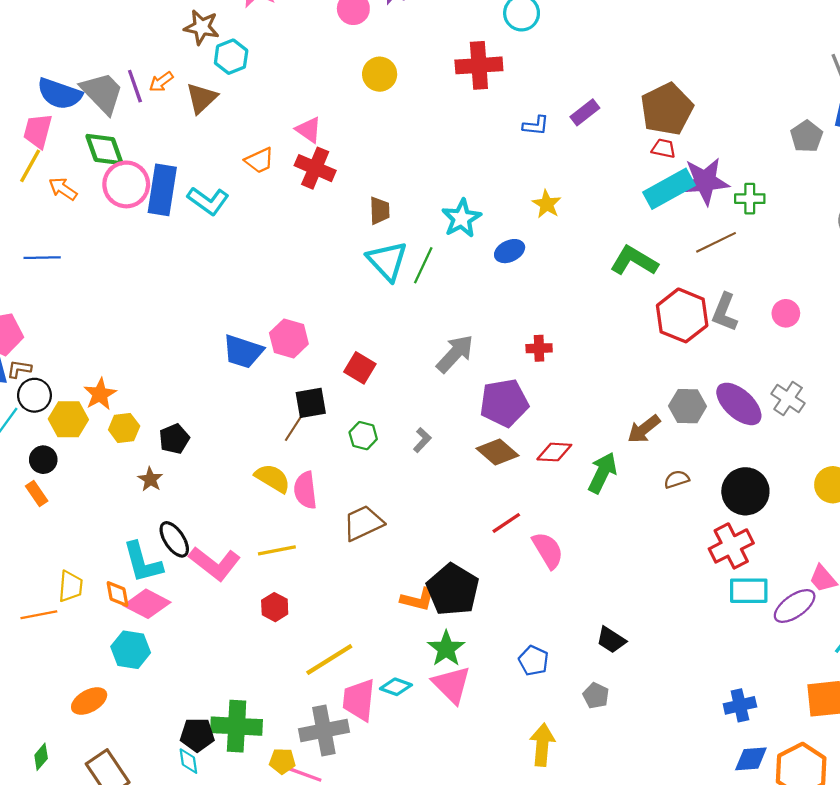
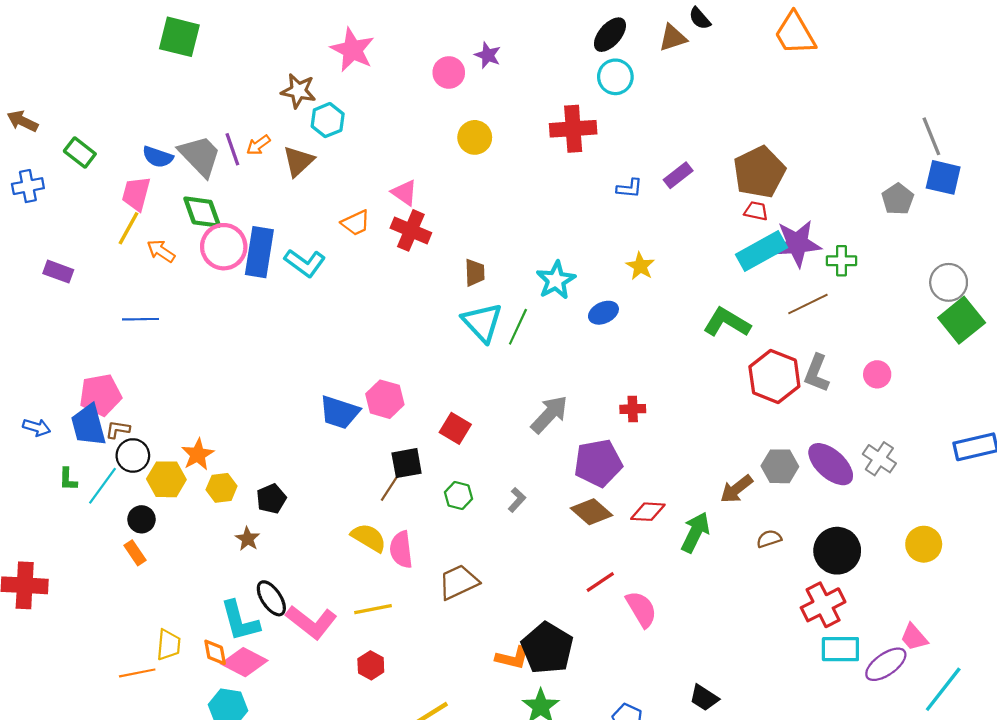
blue semicircle: (60, 94) -> (158, 157), size x0.7

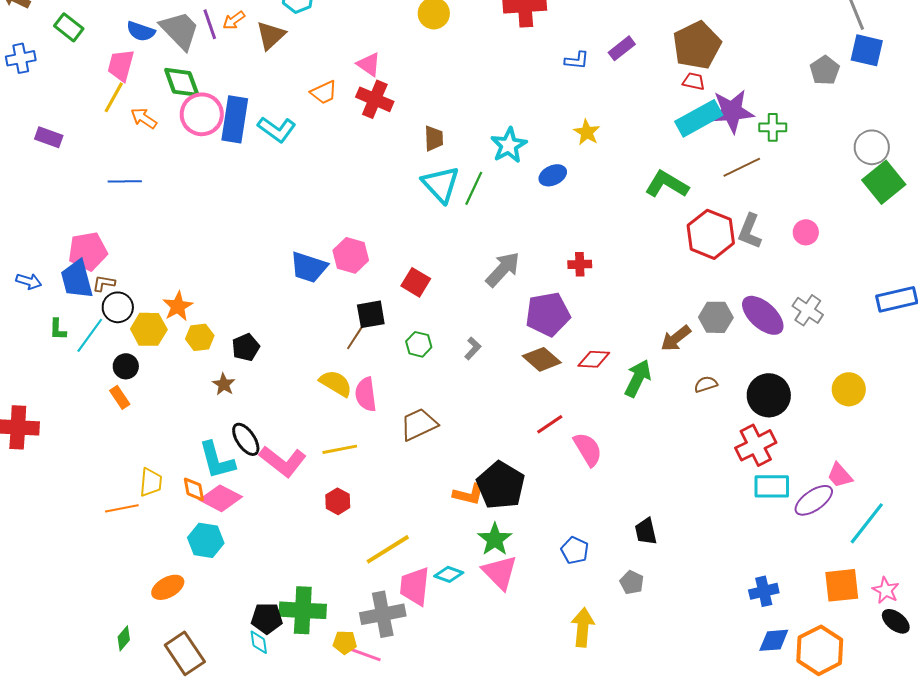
black trapezoid: (704, 698) -> (646, 531), turned 44

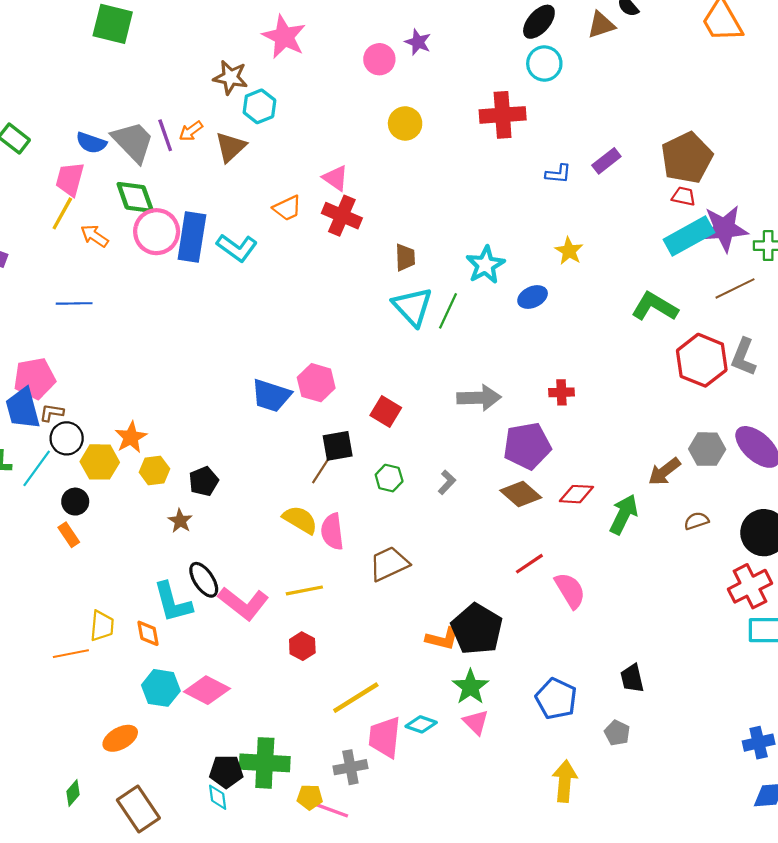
gray arrow: (503, 269) -> (479, 398), turned 45
pink diamond: (221, 498) -> (207, 690), moved
blue pentagon: (575, 550) -> (556, 699), size x1.4
pink triangle: (500, 572) -> (476, 722), size x0.7
gray cross: (383, 614) -> (350, 767), size x0.7

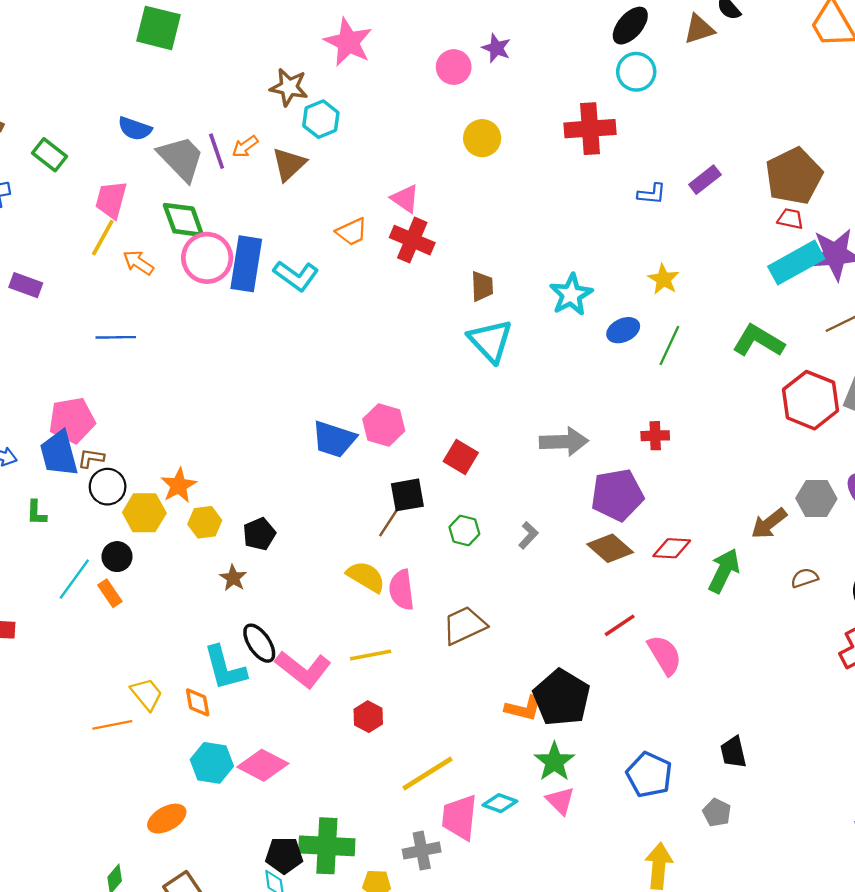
blue semicircle: (91, 143) -> (135, 129), moved
green line: (448, 311) -> (669, 346), moved
cyan line: (37, 468) -> (74, 579), moved
yellow trapezoid: (102, 626) -> (147, 694), turned -44

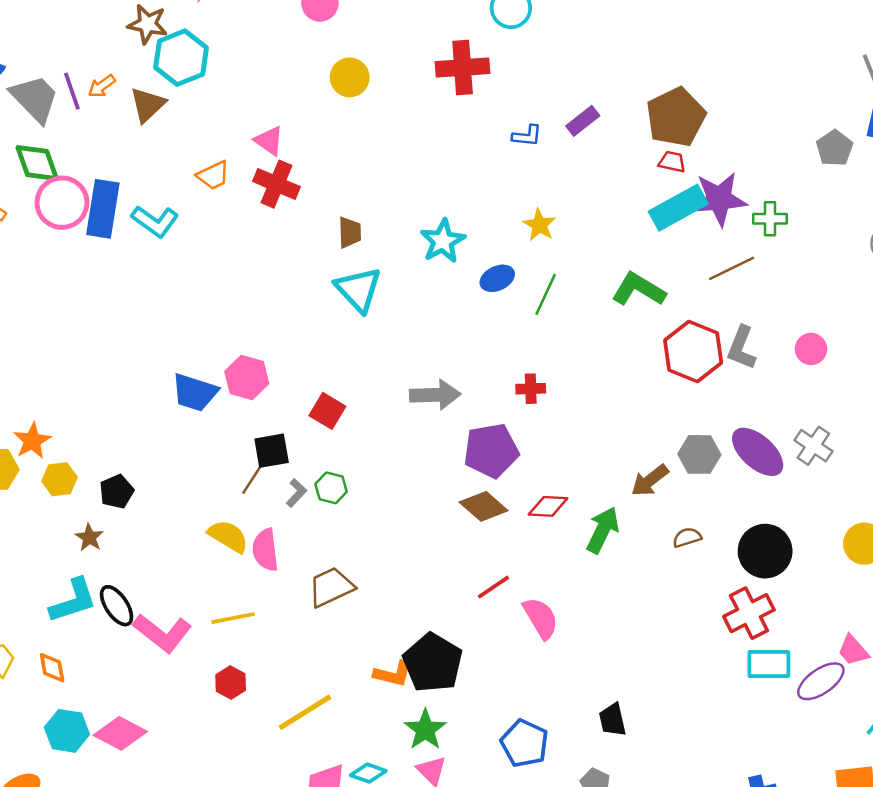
cyan hexagon: (321, 119) -> (181, 58), size x1.4
gray L-shape: (528, 535) -> (296, 493), moved
cyan L-shape: (225, 668) -> (73, 601), moved, turned -93
yellow line: (428, 774) -> (305, 712), moved

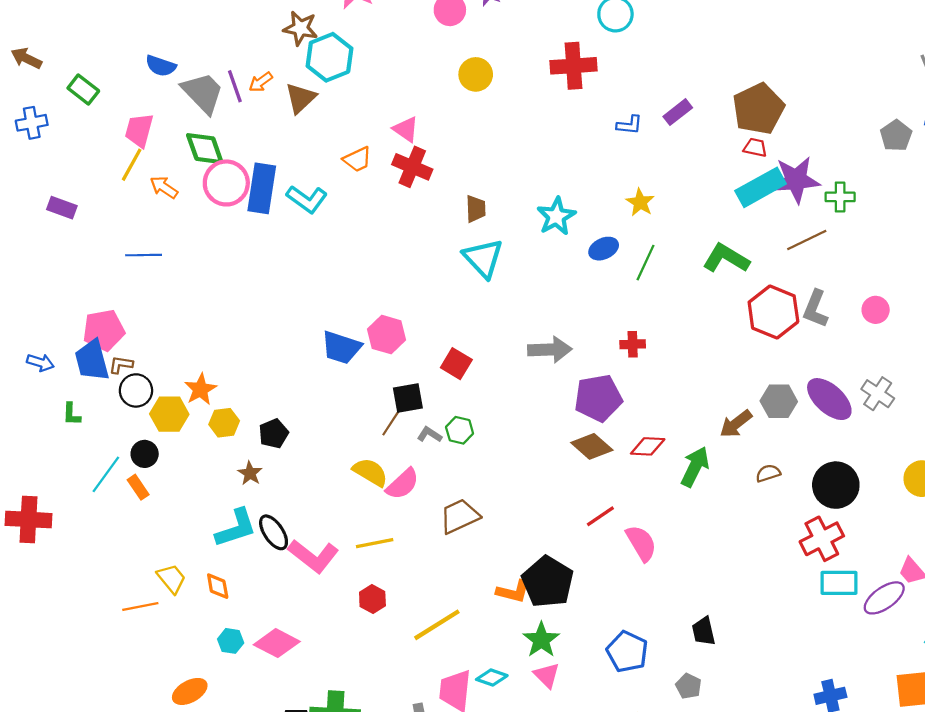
gray L-shape: (296, 493) -> (429, 435), turned -100
pink semicircle: (265, 550) -> (403, 484), turned -126
cyan hexagon: (67, 731) -> (231, 641), size x0.7

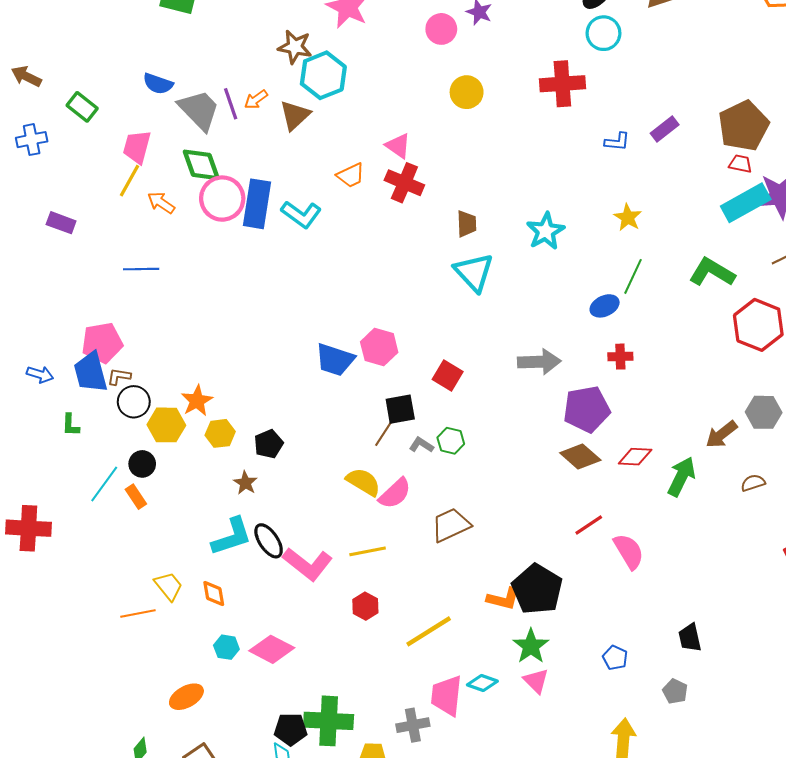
blue ellipse: (604, 249) -> (605, 306), moved
blue pentagon: (627, 652) -> (615, 658), size x0.6

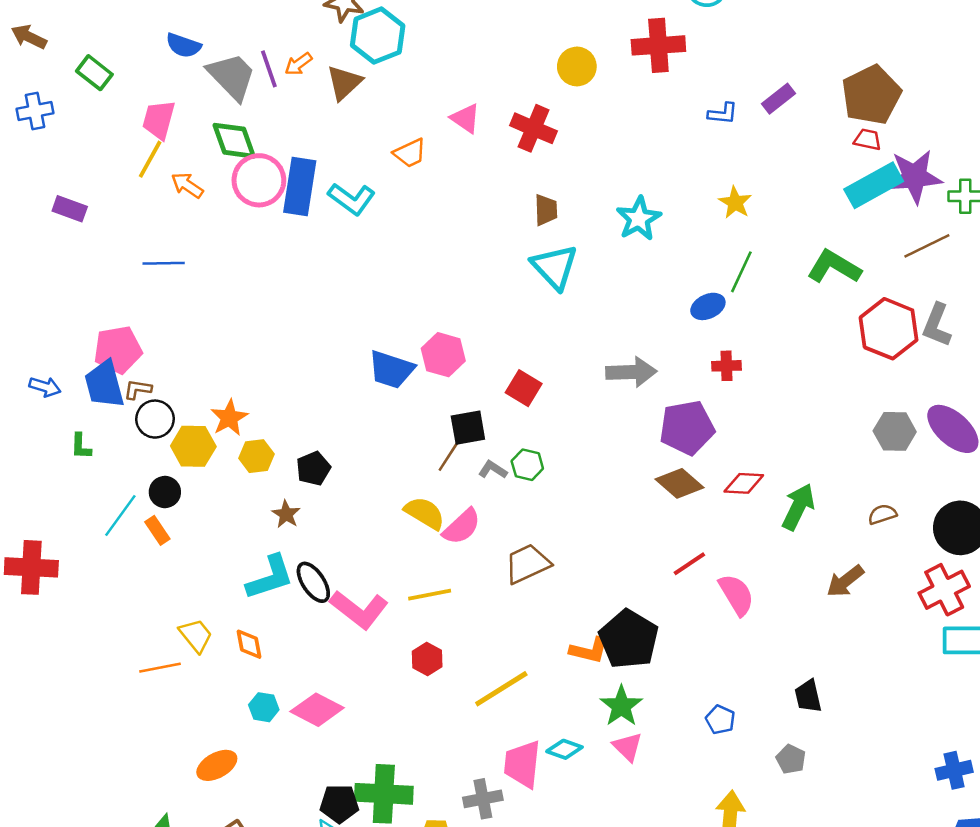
yellow circle: (467, 92) -> (577, 66), moved
red cross: (404, 183) -> (534, 128), moved
brown arrow: (721, 434) -> (845, 581), moved

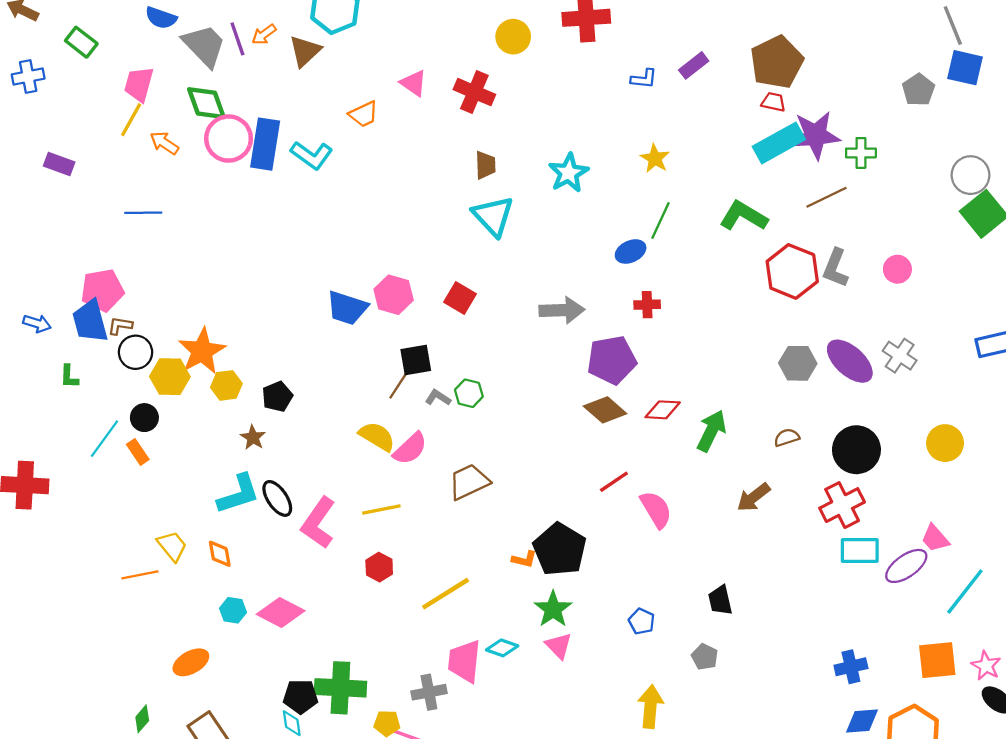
red square: (524, 388) -> (460, 298), moved
orange star: (229, 418) -> (202, 351), size x1.4
pink L-shape: (359, 610) -> (318, 523), turned 87
orange L-shape: (589, 650) -> (524, 559), size x0.7

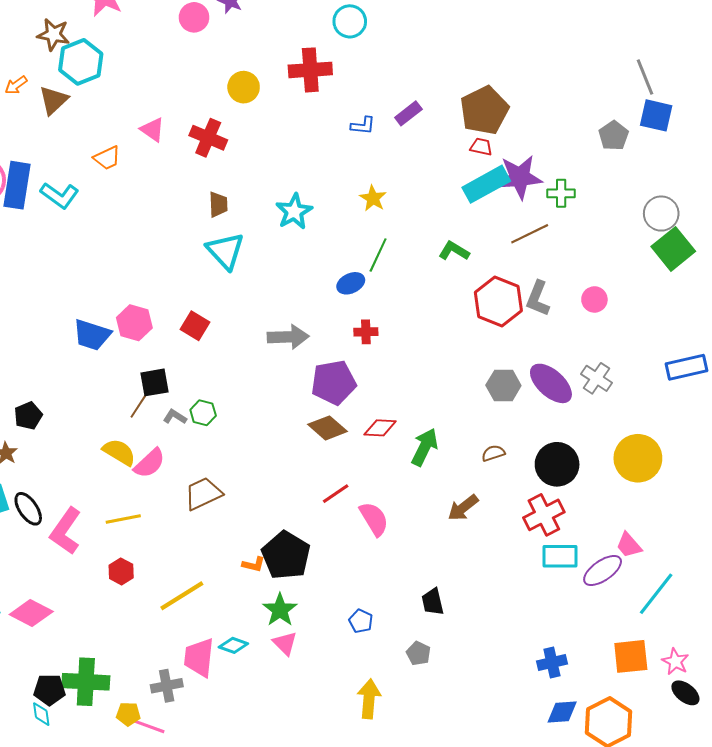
green L-shape: (743, 216) -> (454, 251), size x0.7
yellow circle: (945, 443) -> (638, 458), size x1.4

